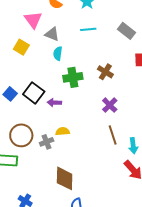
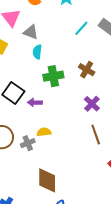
cyan line: (88, 29) -> (81, 28), moved, turned -42

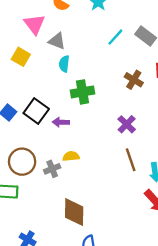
brown cross: (87, 70) -> (134, 80), moved

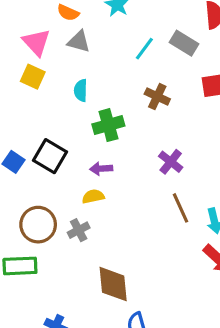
gray triangle: (57, 41) -> (79, 42), moved
yellow square: (21, 57) -> (33, 77), moved
brown cross: (134, 80) -> (157, 97), moved
purple arrow: (61, 122) -> (101, 169), moved
yellow semicircle: (71, 156) -> (93, 196), moved

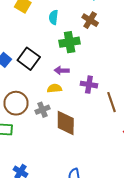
brown cross: (157, 97) -> (90, 20), moved
purple cross: (171, 162) -> (89, 85), moved, turned -35
brown diamond: (113, 284) -> (66, 123), moved

